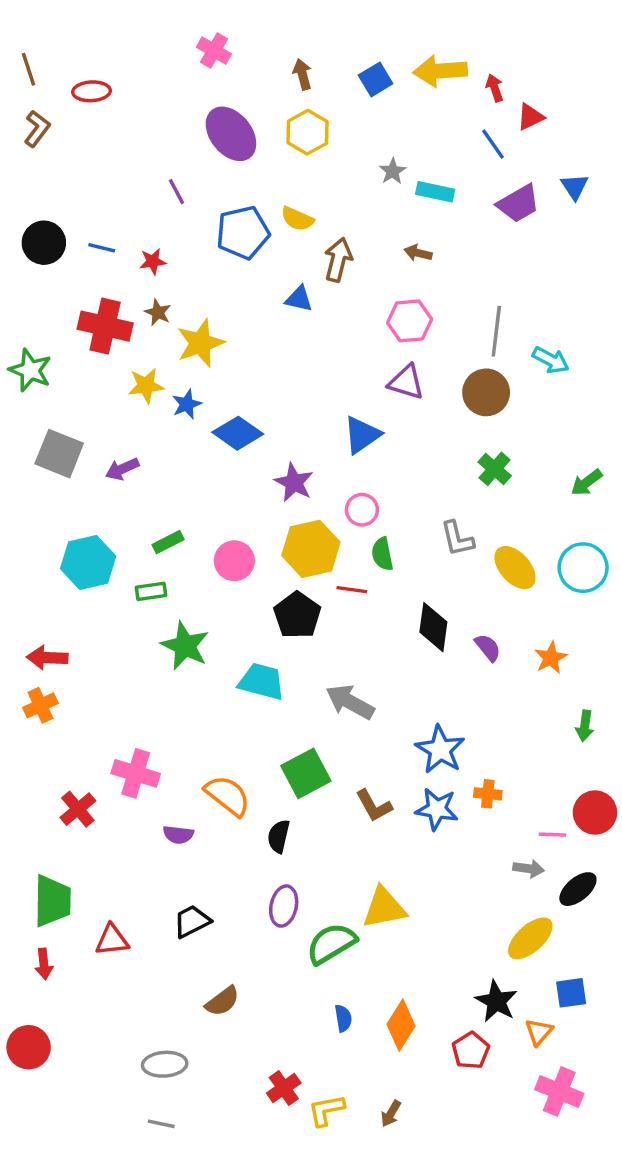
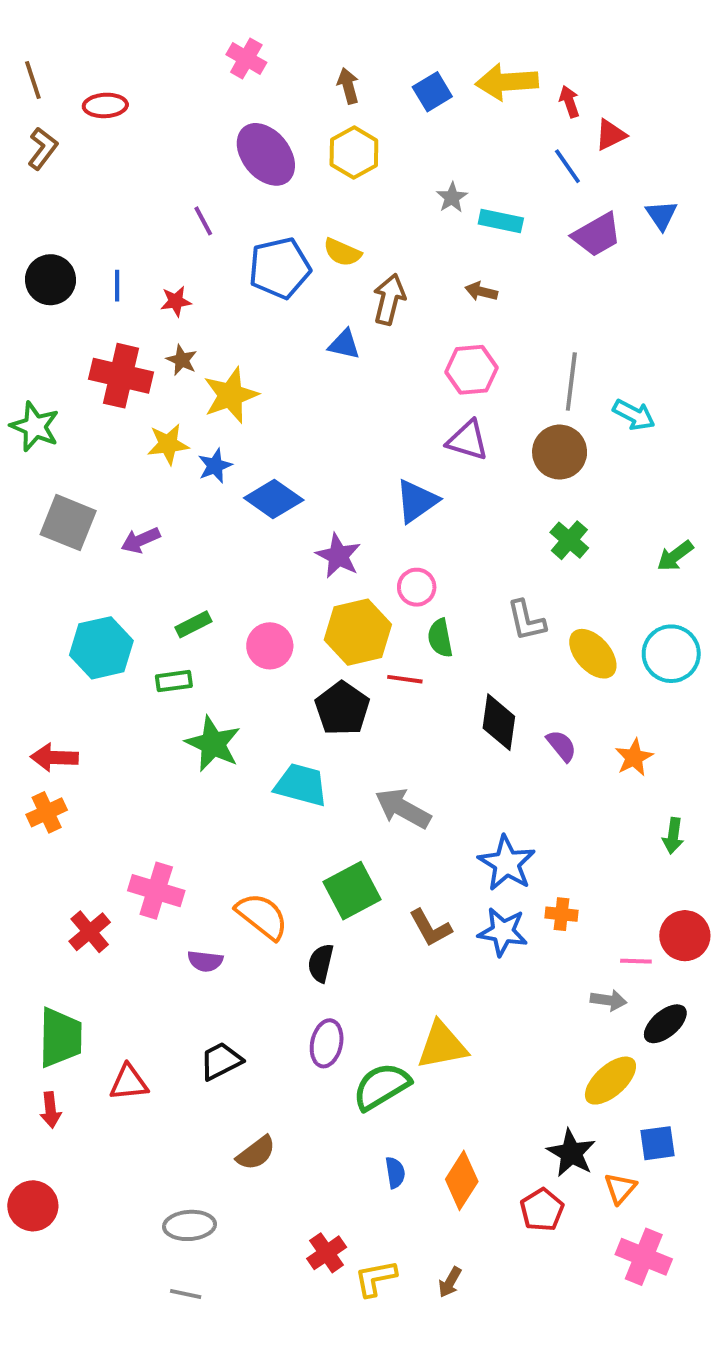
blue line: (102, 248) -> (117, 286), turned 76

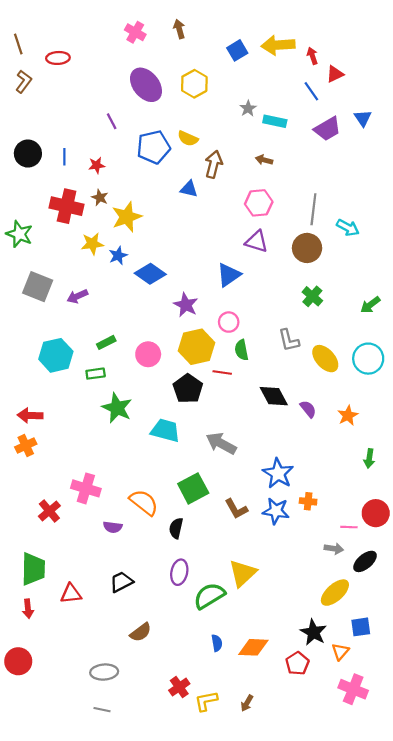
brown arrow: (348, 86) -> (179, 29), moved
black diamond: (499, 722) -> (274, 396), turned -36
yellow triangle: (442, 1045) -> (243, 573), turned -32
orange diamond: (462, 1180) -> (253, 647), turned 60

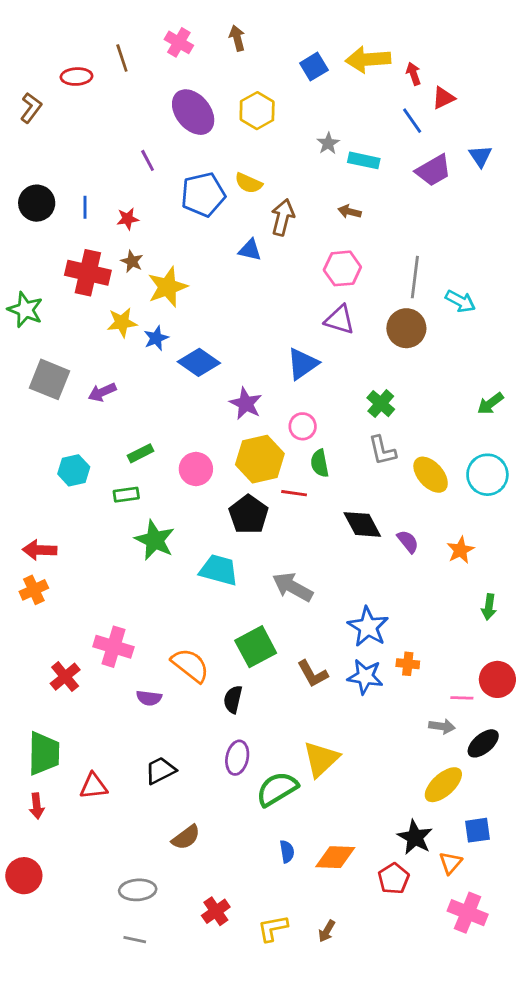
brown line: (18, 44) -> (122, 58), moved
green cross: (312, 296) -> (381, 404), moved
cyan hexagon: (56, 355) -> (74, 470), size x0.7
red cross: (179, 687) -> (216, 911), moved

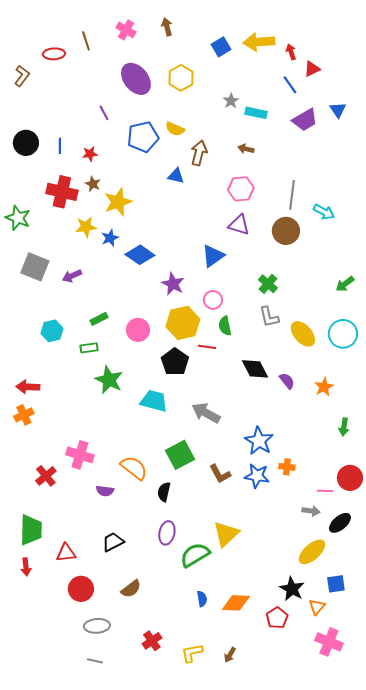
red circle: (24, 876) -> (81, 589), moved

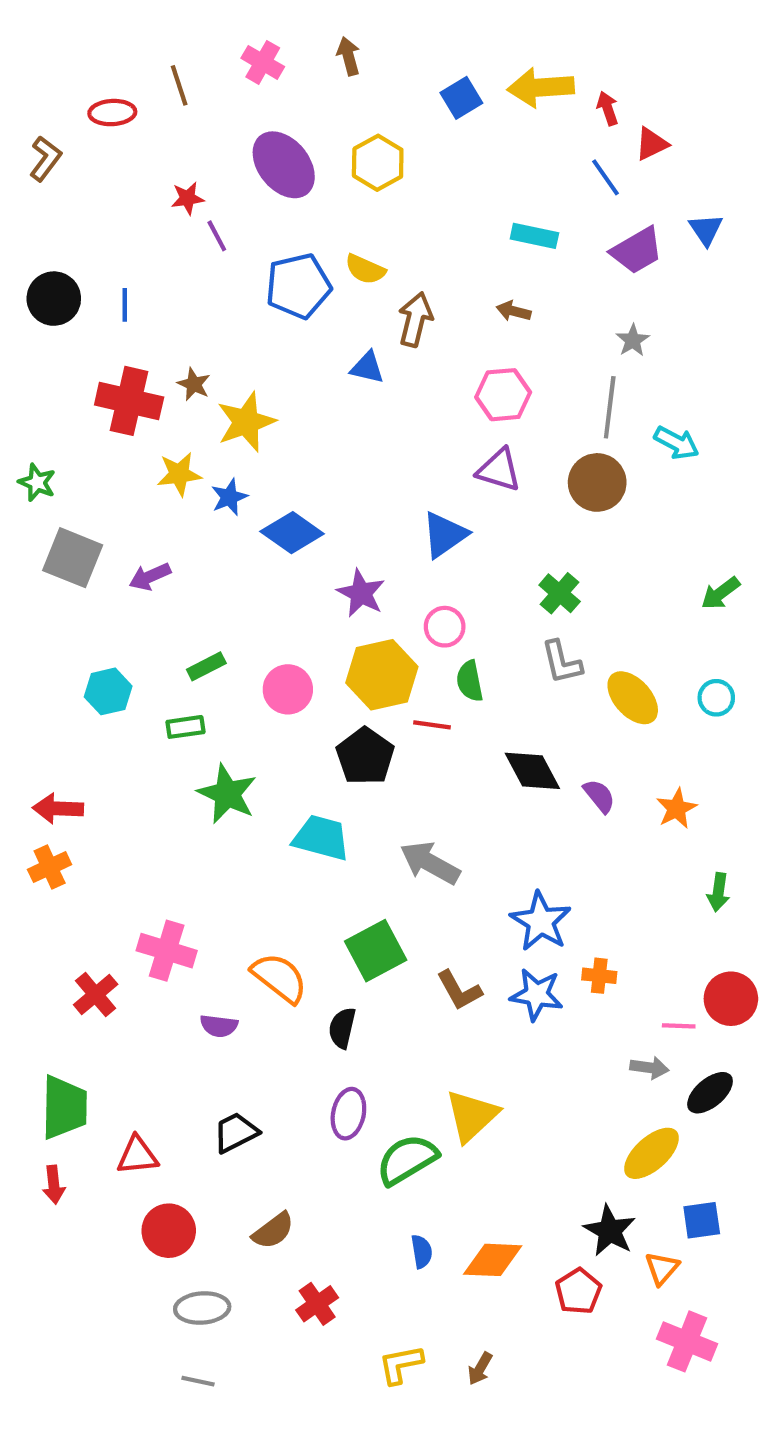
gray star: (231, 101) -> (633, 340), moved
red star: (90, 154) -> (188, 198), moved
green star: (18, 218) -> (37, 482), moved, size x0.7
cyan circle: (343, 334) -> (716, 698), size x0.6
red cross: (152, 641) -> (317, 1304), moved

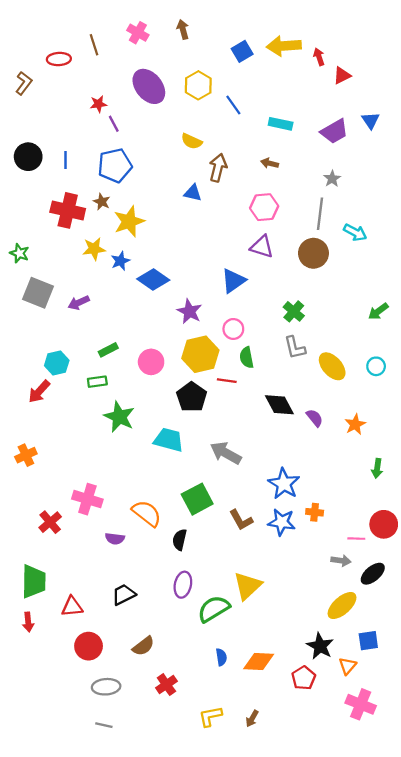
blue line: (606, 177) -> (233, 105), moved
blue pentagon: (298, 286) -> (115, 165), moved
red arrow: (58, 809) -> (39, 392), moved, turned -50

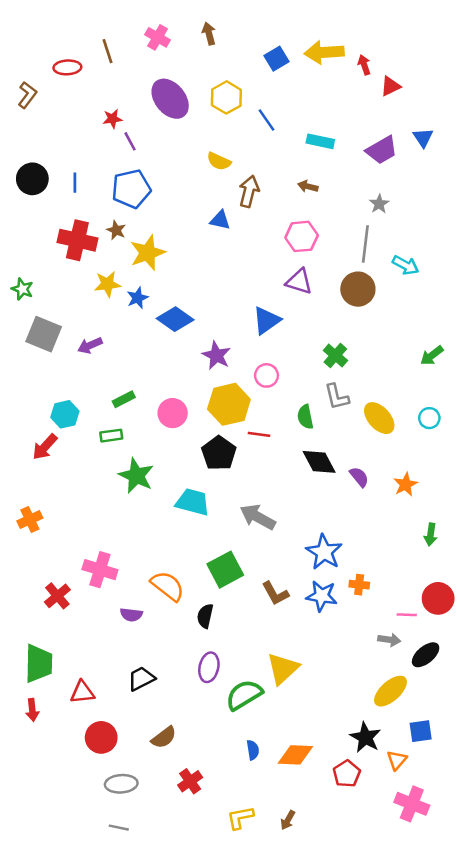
green semicircle: (247, 358) -> (305, 417), moved

